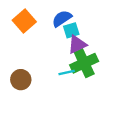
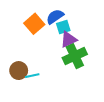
orange square: (24, 21) -> (34, 24), moved
cyan line: (67, 73) -> (32, 76), moved

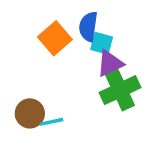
blue semicircle: (55, 17) -> (88, 27), turned -48
cyan square: (63, 27) -> (102, 43), turned 32

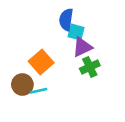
orange square: (55, 38) -> (41, 62), moved
green cross: (120, 90) -> (90, 67), size x0.7

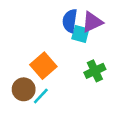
purple triangle: (82, 47) -> (92, 22), moved
cyan line: (39, 91) -> (41, 96), turned -35

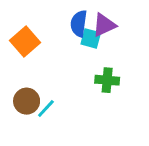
orange square: (43, 66) -> (25, 41), moved
green cross: (95, 71) -> (107, 80), turned 30

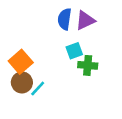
cyan square: (91, 38) -> (74, 51), moved, turned -35
orange square: (25, 41) -> (21, 62), moved

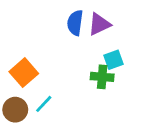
cyan square: (74, 51) -> (114, 60), moved
brown circle: (22, 82) -> (15, 110), moved

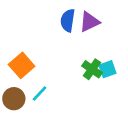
cyan square: (114, 60) -> (107, 69), moved
green cross: (102, 77) -> (92, 69), turned 30

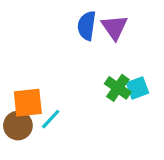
purple triangle: (89, 22) -> (115, 27), turned -40
orange square: (22, 65) -> (28, 103), moved, turned 35

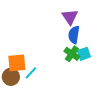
blue semicircle: (87, 26) -> (74, 35), moved

